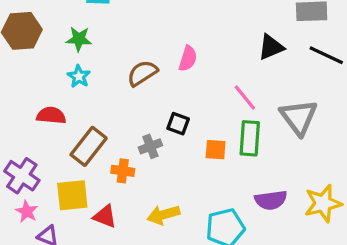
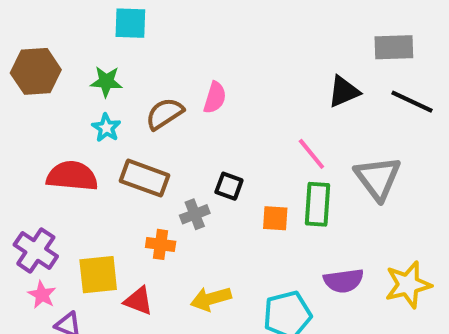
pink semicircle: (188, 58) -> (215, 98), moved
brown semicircle: (142, 73) -> (165, 114), moved
red semicircle: (51, 115) -> (72, 176), size x1.4
brown rectangle: (89, 146) -> (144, 178), moved, turned 72

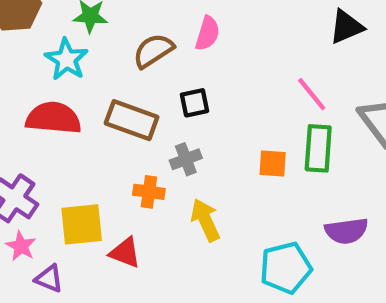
cyan star: (106, 128) -> (66, 59), moved, size x1.4
black square: (229, 186) -> (194, 103), moved, turned -32
yellow arrow: (211, 299) -> (205, 220), moved, turned 81

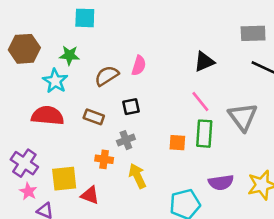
black triangle: (346, 27) -> (204, 62), moved
brown rectangle: (132, 120) -> (94, 117), size x0.7

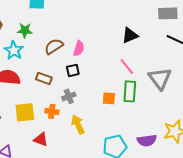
pink semicircle: (139, 66) -> (79, 48), moved
yellow square: (64, 179) -> (25, 112), moved
purple semicircle: (221, 182) -> (147, 140), moved

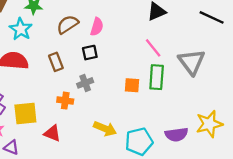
brown rectangle: (44, 78) -> (56, 62), turned 49
yellow square: (25, 112) -> (25, 113), moved
yellow arrow: (78, 124) -> (105, 129), moved, turned 138

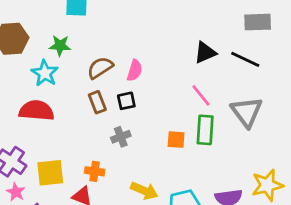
black line: (212, 17) -> (245, 59), moved
brown rectangle: (56, 62) -> (97, 102), moved
orange cross: (65, 101) -> (95, 171), moved

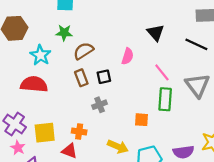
green star: (60, 46) -> (64, 33), moved
black triangle: (205, 52) -> (155, 33), moved, turned -48
pink semicircle: (135, 70) -> (128, 56), moved
orange square: (176, 140) -> (141, 120), moved

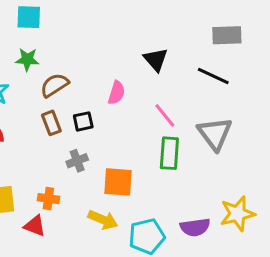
orange square: (141, 120) -> (118, 182), moved, size x1.5

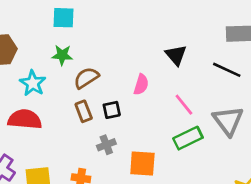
green rectangle: (169, 153) -> (188, 138), turned 60

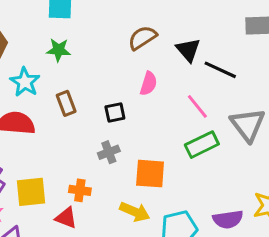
black line: (227, 70) -> (220, 70), moved
brown semicircle: (86, 78) -> (142, 38), moved
brown rectangle: (84, 111) -> (66, 103), moved

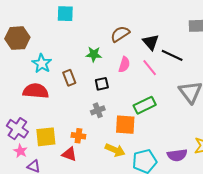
green star: (58, 50) -> (94, 54), moved
pink line: (197, 106) -> (150, 68), moved
green rectangle: (202, 145) -> (145, 105), moved

